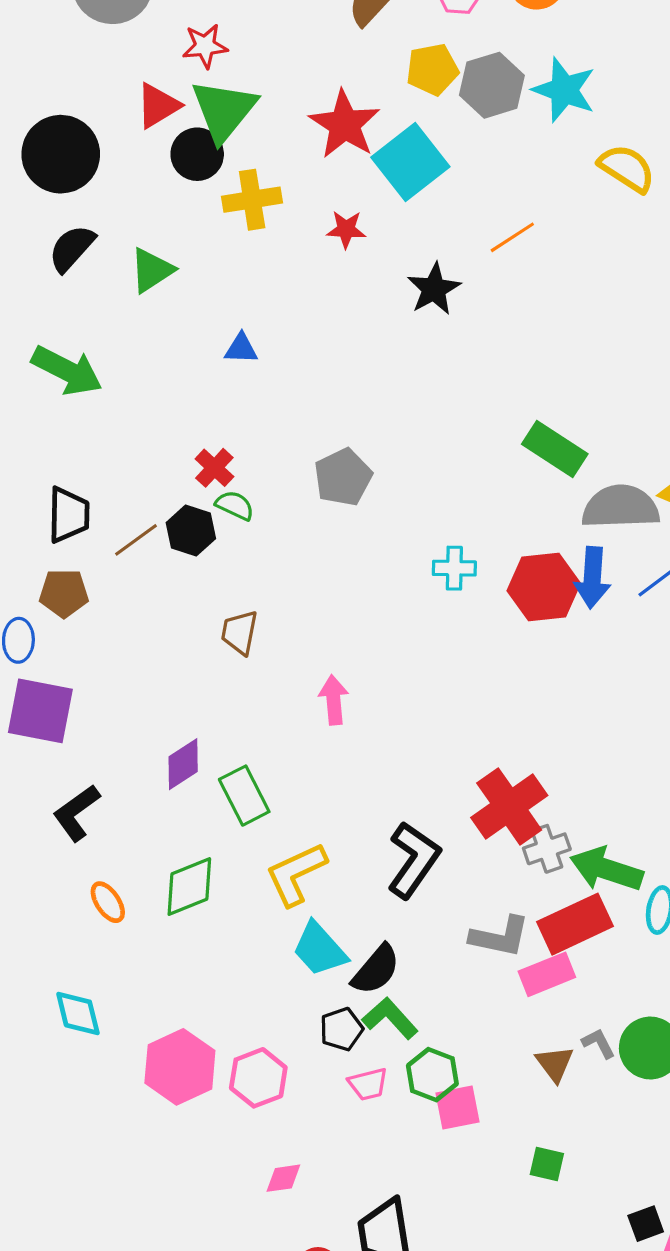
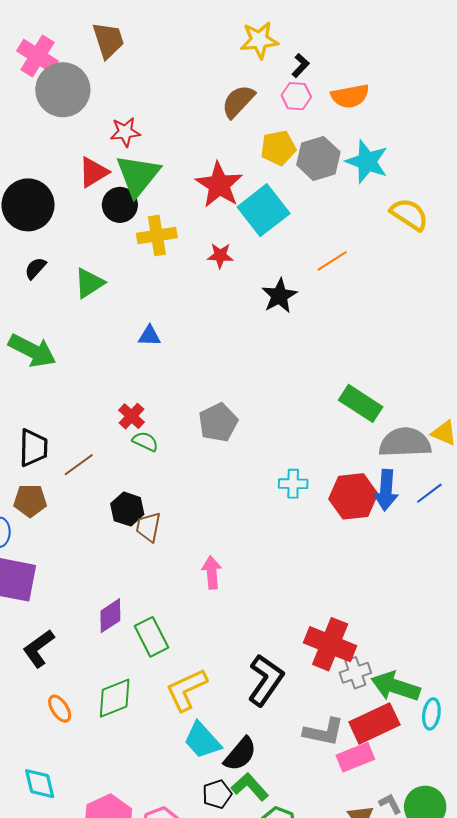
black semicircle: (72, 248) -> (35, 268), size x0.7
black hexagon: (191, 531) -> (127, 509), moved
red cross: (509, 807) -> (330, 644), turned -33

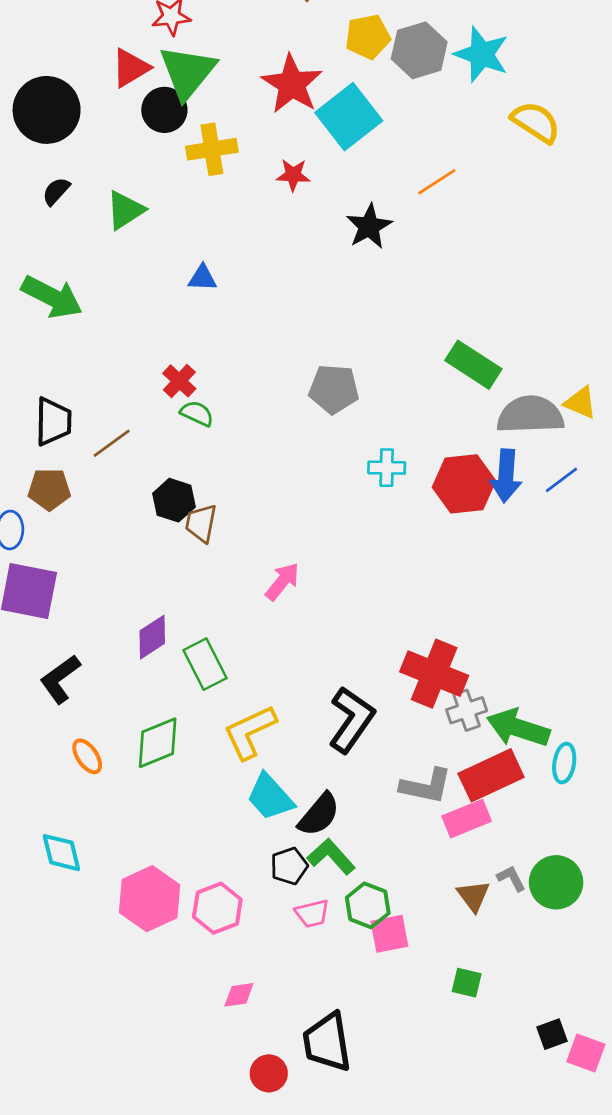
gray pentagon: (218, 422) -> (334, 389), moved, turned 30
pink arrow: (212, 572) -> (282, 581), turned 44

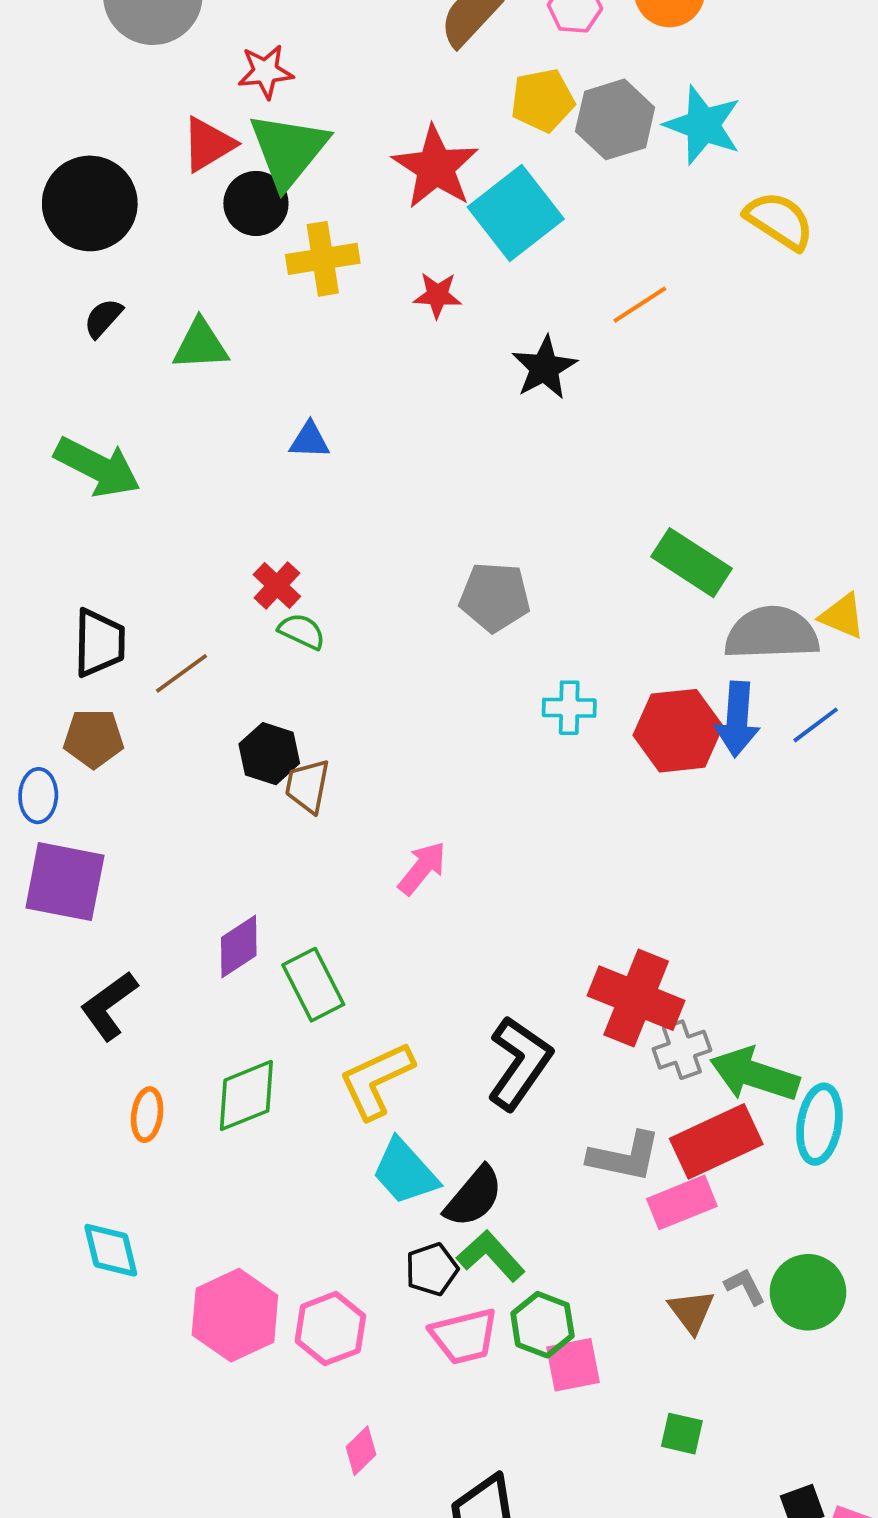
green triangle: (125, 210) -> (201, 345), turned 30
orange ellipse: (87, 756) -> (147, 1115), turned 42
cyan ellipse: (564, 763) -> (819, 1124), size x1.4
pink trapezoid: (312, 913) -> (464, 1336), size x1.4
pink diamond: (239, 995) -> (361, 1451), turned -36

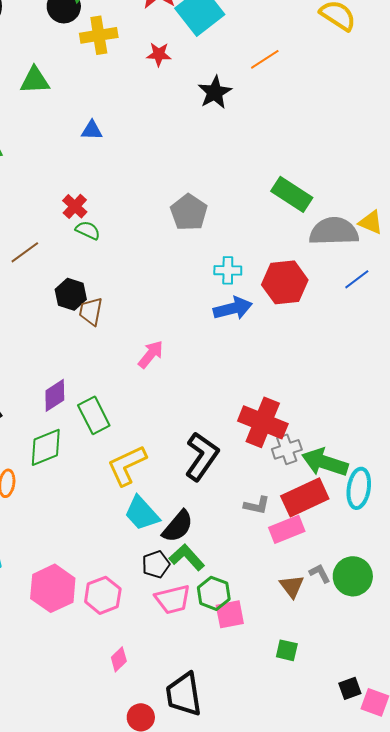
gray pentagon: (495, 597) -> (189, 212), turned 30
blue arrow: (737, 719) -> (233, 308), moved, turned -108
green diamond: (246, 1095) -> (46, 447), moved
gray L-shape: (625, 1157) -> (257, 505), size x0.7

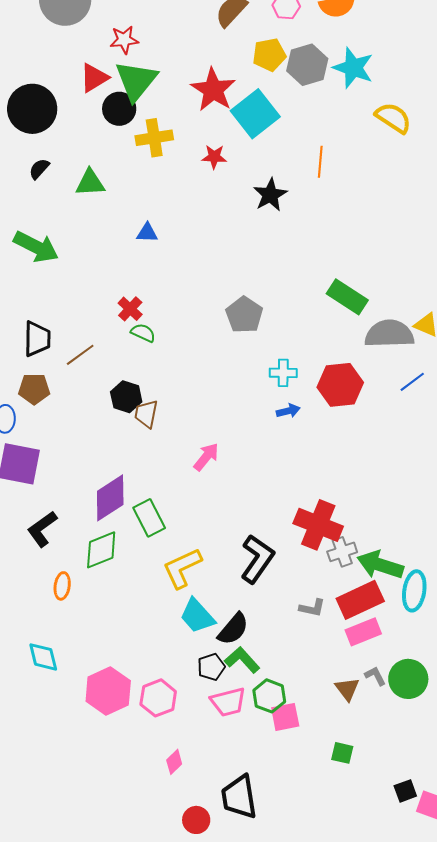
orange line: (265, 59) -> (320, 162), turned -52
blue arrow: (233, 308) -> (288, 411), size x0.6
purple diamond: (55, 395) -> (110, 498), size x1.4
pink rectangle: (287, 529) -> (363, 632), moved

